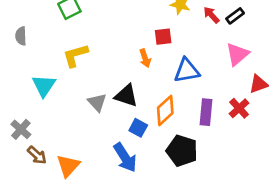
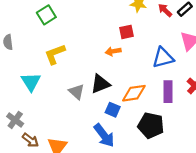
orange arrow: (145, 58) -> (113, 51), turned 104
blue triangle: (187, 71) -> (163, 58), moved
black triangle: (126, 96) -> (100, 84), turned -35
orange diamond: (165, 110) -> (134, 93), turned 40

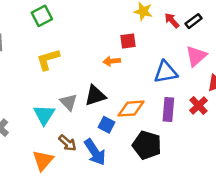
cyan triangle: (31, 82) -> (44, 115), moved
brown arrow: (30, 140) -> (67, 143), moved

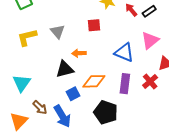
orange arrow: (112, 61) -> (79, 53), moved
blue triangle: (166, 72) -> (124, 52), turned 30
gray triangle: (69, 102) -> (58, 32), moved
blue square: (106, 125) -> (73, 94), turned 32

